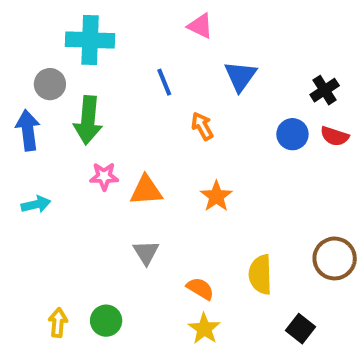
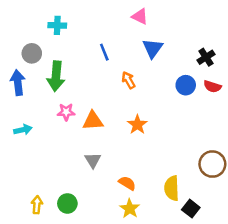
pink triangle: (200, 26) -> (140, 16), moved
cyan cross: (90, 40) -> (57, 25), size x0.6
yellow semicircle: (260, 275) -> (172, 188), moved

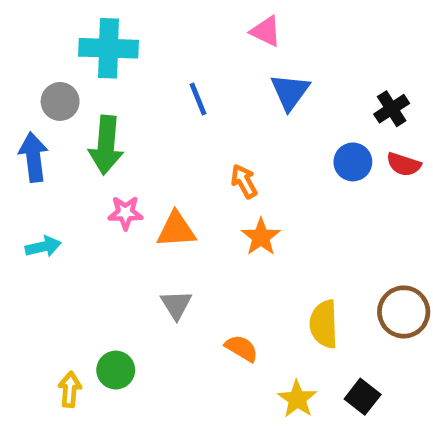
cyan cross: (57, 25) -> (108, 48), size x1.6
orange arrow: (128, 80) -> (244, 181), moved
yellow semicircle: (172, 188) -> (324, 324), moved
green circle: (67, 203) -> (116, 370), moved
yellow star: (130, 209) -> (297, 399), moved

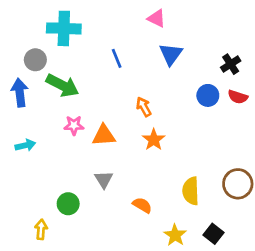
green arrow: (106, 145) -> (62, 85), turned -68
green circle: (116, 370) -> (68, 204), moved

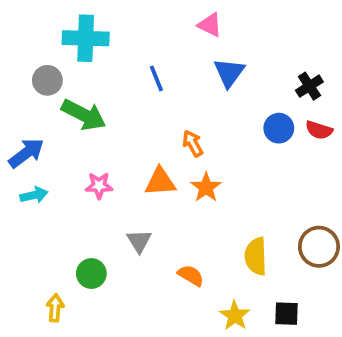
blue arrow: (20, 93) -> (26, 153), moved, turned 60
pink star: (74, 125) -> (99, 186), moved
orange triangle: (104, 135) -> (160, 182), moved
black square: (214, 234) -> (286, 314), turned -36

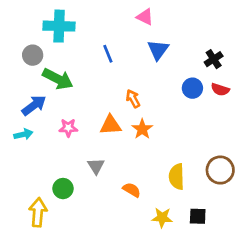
blue arrow: (26, 153) -> (34, 105), moved
yellow arrow: (55, 308) -> (38, 212), size x1.5
yellow star: (235, 316) -> (162, 218), turned -30

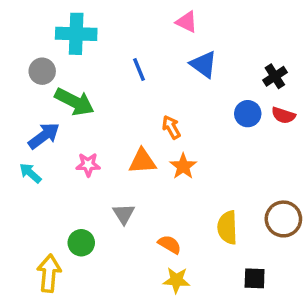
blue triangle: (158, 50) -> (204, 64), turned -30
cyan arrow: (23, 134) -> (30, 173), turned -126
yellow star: (162, 218) -> (176, 280), moved

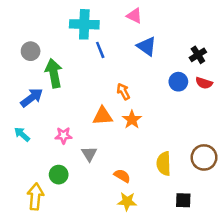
cyan cross: (76, 34) -> (84, 24), moved
green arrow: (74, 102) -> (54, 73), turned -128
pink star: (88, 165) -> (64, 135), moved
cyan arrow: (30, 173) -> (22, 134), moved

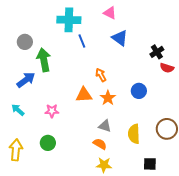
black cross: (198, 55) -> (157, 52), moved
blue circle: (178, 82) -> (139, 91), moved
gray triangle: (89, 154) -> (105, 126), moved, turned -40
yellow arrow: (35, 197) -> (16, 150), moved

